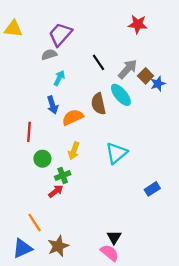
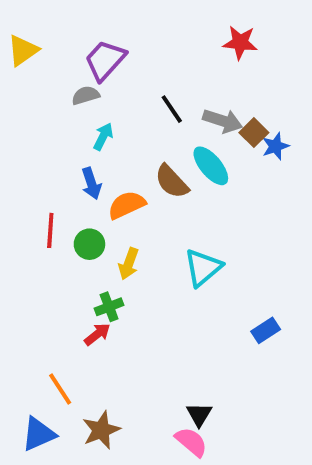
yellow triangle: (13, 29) -> (23, 50), turned -42
gray arrow: (128, 69) -> (223, 121), turned 65
brown semicircle: (98, 104) -> (172, 182), turned -30
green circle: (42, 159) -> (89, 244), moved

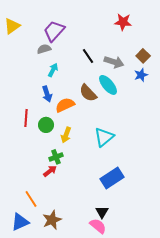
brown square: (254, 133) -> (143, 56), moved
blue rectangle: (266, 330) -> (112, 178), moved, size x1.6

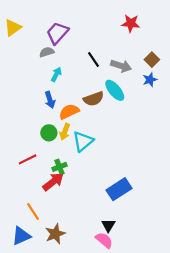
brown semicircle: (88, 93) -> (94, 99), turned -66
red line: (26, 118) -> (28, 159), moved, turned 60
yellow arrow: (66, 135) -> (65, 132), moved
cyan triangle: (104, 137) -> (83, 141), moved
red arrow: (50, 171) -> (53, 182), size x1.5

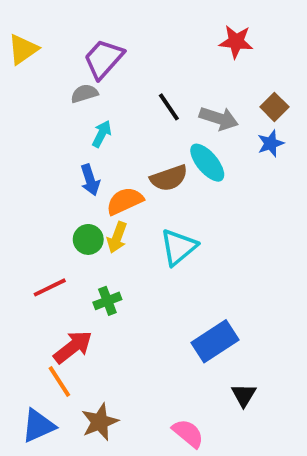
cyan triangle: (83, 141) -> (178, 247), moved
red arrow: (53, 182) -> (73, 347), moved
black triangle: (108, 225) -> (244, 395), moved

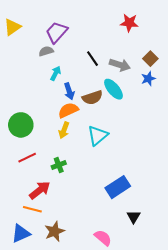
blue arrow: (90, 180) -> (69, 91), moved
green circle: (88, 239) -> (21, 125), moved, size x1.5
orange line: (59, 382) -> (32, 209), turned -42

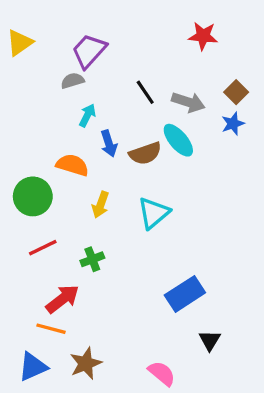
orange semicircle: (68, 110) -> (72, 165), moved, turned 42

